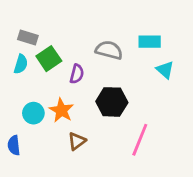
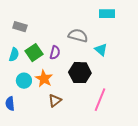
cyan rectangle: (150, 42) -> (107, 14), moved
green square: (49, 59) -> (34, 53), moved
cyan semicircle: (21, 64) -> (14, 55), moved
cyan triangle: (165, 70) -> (101, 50), moved

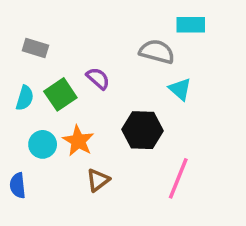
gray semicircle: (78, 36) -> (157, 52), moved
purple semicircle: (55, 53) -> (98, 78), moved, turned -64

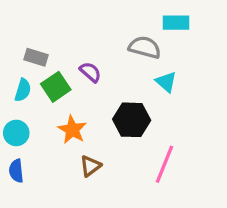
gray rectangle: (35, 48) -> (36, 57), moved
cyan circle: (43, 144) -> (16, 133), moved

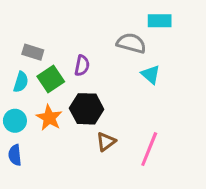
purple semicircle: (90, 72) -> (82, 66), turned 60
black hexagon: (132, 120) -> (87, 109), moved
orange star: (72, 130) -> (49, 118), moved
brown triangle: (90, 166) -> (106, 142), moved

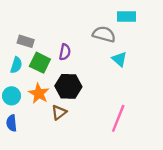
green square: (51, 79) -> (40, 63), turned -30
brown triangle: (106, 142) -> (59, 112), moved

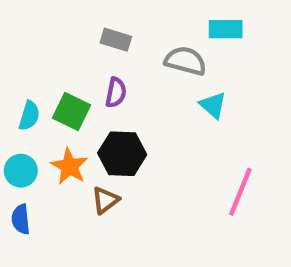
gray rectangle: (26, 41) -> (116, 40), moved
pink line: (118, 118) -> (240, 192), moved

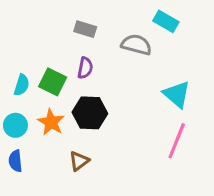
cyan rectangle: (226, 29) -> (166, 21), turned 30
cyan triangle: (213, 105) -> (177, 94), moved, size x1.4
brown triangle: (105, 200) -> (79, 161), moved

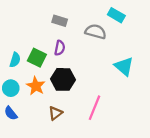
pink line: (177, 141) -> (95, 108), moved
blue semicircle: (15, 161) -> (11, 113), turned -32

